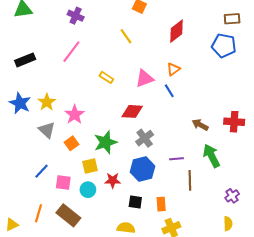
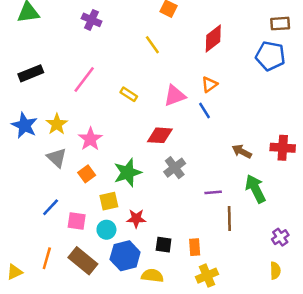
pink line: (71, 52) -> (84, 79), moved
blue hexagon: (143, 169) -> (125, 256), moved

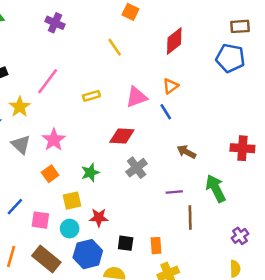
yellow rectangle: (129, 94) -> (91, 96), turned -49
yellow star: (57, 124) -> (20, 107), moved
brown arrow: (242, 151) -> (186, 152), moved
gray triangle: (57, 158) -> (21, 145), moved
green star: (128, 173) -> (90, 173), size x0.7

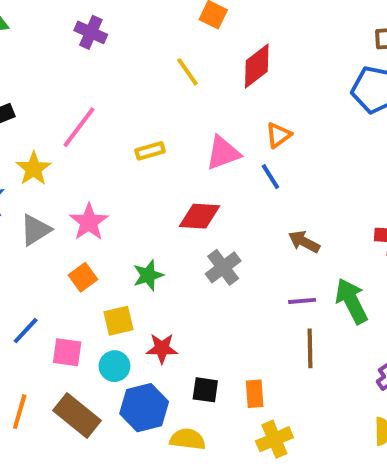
red diamond: (174, 41) -> (257, 66), moved
gray triangle: (21, 145) -> (36, 230), turned 45
purple line: (174, 192) -> (302, 301), moved

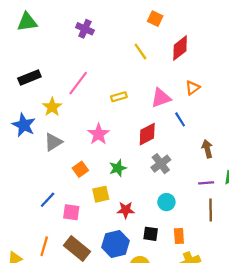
blue line: (270, 177) -> (180, 119), moved
red diamond: (199, 216) -> (147, 134), turned -30
pink star: (89, 222) -> (99, 134), moved
brown arrow: (304, 242) -> (207, 149), turned 48
cyan circle: (114, 366) -> (166, 202), moved

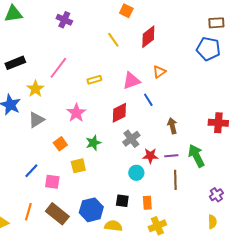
red star: (126, 210) -> (150, 156), moved

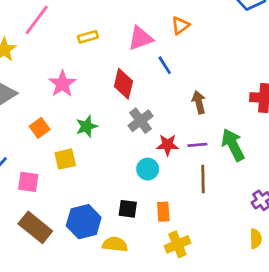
red diamond: (119, 113) -> (123, 84), turned -50

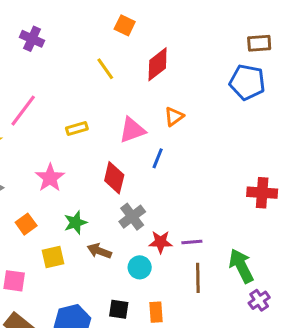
blue line: (165, 65) -> (158, 158), turned 54
brown arrow: (199, 102) -> (99, 251), moved, turned -55
green arrow: (233, 145) -> (241, 266), moved

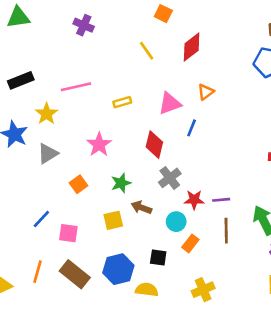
pink line: (23, 111) -> (76, 87), turned 40
yellow square: (53, 257) -> (113, 220), moved
orange rectangle: (156, 312) -> (190, 243), moved, turned 42

